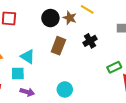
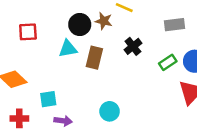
cyan triangle: (28, 57) -> (68, 49), moved, turned -35
green rectangle: (114, 67) -> (168, 62), moved

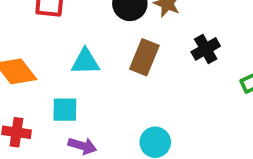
cyan triangle: (68, 49) -> (85, 62), moved

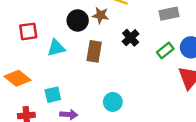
cyan triangle: (85, 62) -> (56, 48), moved

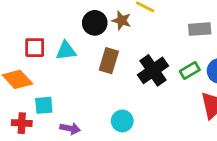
red square: (28, 31) -> (35, 48), moved
black cross: (131, 38) -> (153, 70), moved, size x1.5
cyan square: (53, 95) -> (44, 105), moved

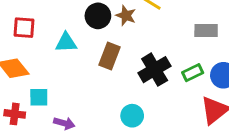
red square: (35, 48) -> (24, 28), moved
cyan circle: (122, 121) -> (132, 116), moved

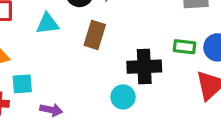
black cross: (155, 70) -> (144, 67), moved, turned 32
green rectangle: (193, 73) -> (184, 47), turned 36

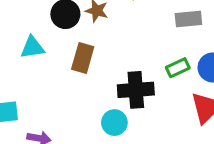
green rectangle: (184, 47) -> (178, 68), turned -30

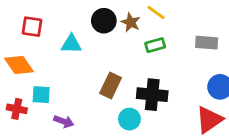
brown rectangle: (83, 58) -> (111, 86), moved
green rectangle: (178, 68) -> (155, 45), moved

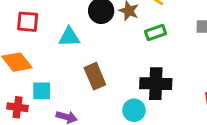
brown rectangle: (111, 86) -> (95, 76), moved, turned -45

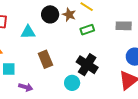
black cross: (156, 84) -> (87, 65), turned 30

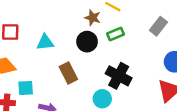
black circle: (50, 14) -> (87, 42), moved
gray rectangle: (124, 26) -> (158, 26), turned -49

